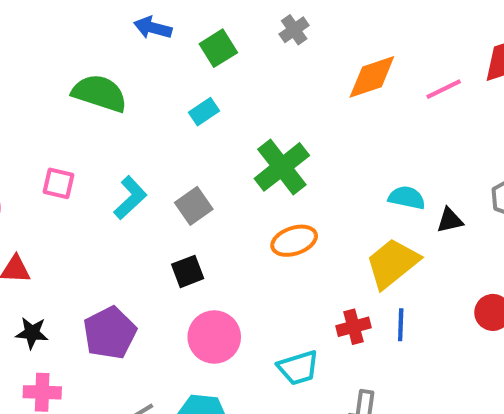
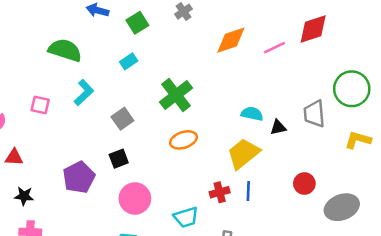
cyan L-shape: (130, 198) -> (84, 93), moved
purple pentagon: (110, 333) -> (79, 177), moved

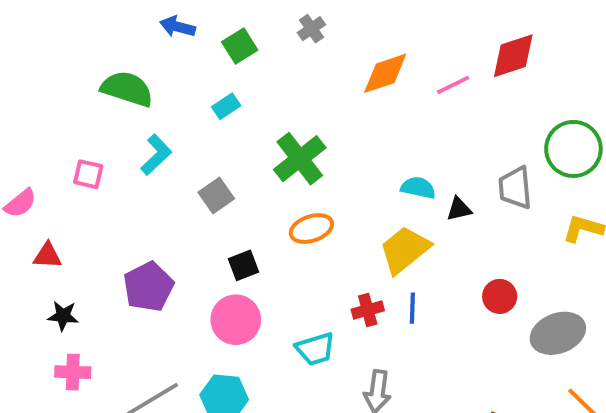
black square: (119, 159) -> (244, 265), moved

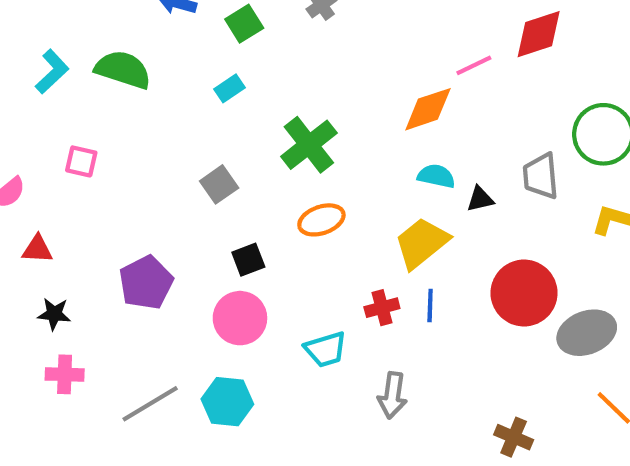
orange diamond: (385, 73) -> (428, 109), moved
cyan L-shape: (156, 155) -> (52, 72), moved
red circle: (500, 296) -> (524, 293), size x1.8

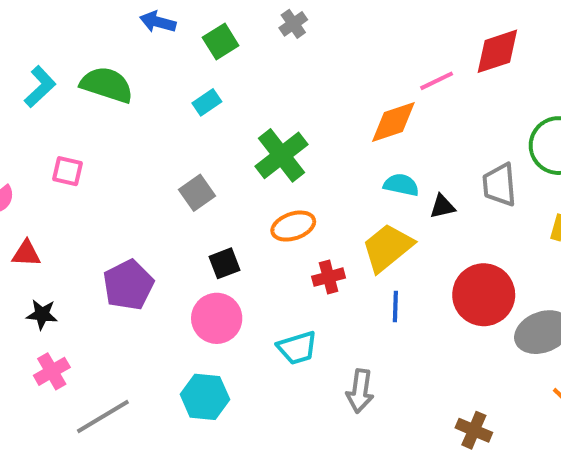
red cross: (382, 308) -> (329, 277), moved
pink cross: (65, 374) -> (52, 371), turned -32
gray line: (150, 404) -> (103, 416), moved

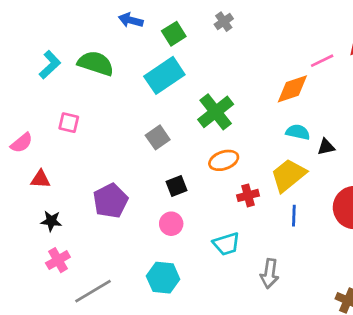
cyan rectangle: (207, 102) -> (164, 75), size x2.0
pink circle: (217, 318) -> (171, 224), size x0.7

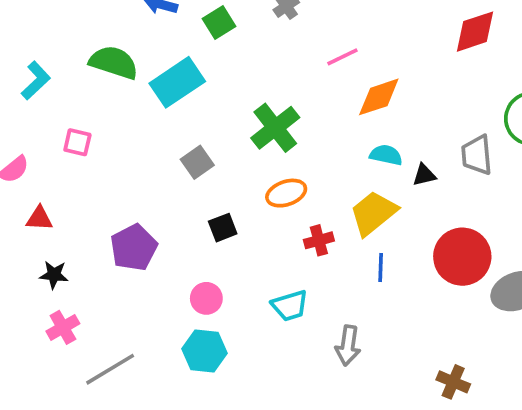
pink line: (322, 61) -> (342, 57), moved
cyan L-shape: (50, 65) -> (36, 81), moved
cyan rectangle: (164, 75) -> (177, 82), moved
pink circle: (171, 224) -> (206, 298), moved

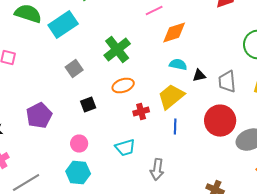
gray trapezoid: (477, 155) -> (227, 82), moved

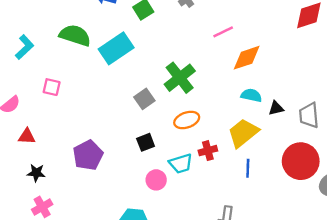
gray square: (74, 69) -> (144, 99), moved
pink circle: (79, 144) -> (156, 180), moved
cyan trapezoid: (125, 148) -> (181, 163), moved

